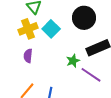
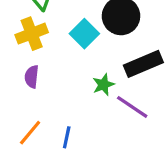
cyan square: (51, 29) -> (84, 34), moved

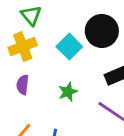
green star: (103, 85) -> (68, 92), moved

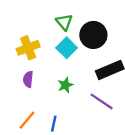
green triangle: (31, 15) -> (64, 22), moved

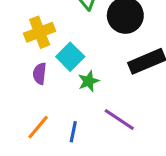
cyan square: (67, 48) -> (70, 57), moved
purple line: (102, 101) -> (119, 120), moved

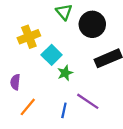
purple semicircle: (40, 74) -> (15, 82), moved
blue line: (73, 132) -> (64, 110), moved

